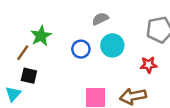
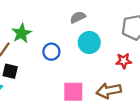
blue circle: (81, 49) -> (51, 52), moved

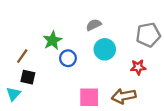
green star: (22, 33) -> (52, 40), moved

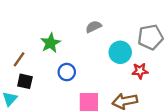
cyan circle: (105, 49) -> (120, 52), moved
blue circle: (68, 58) -> (67, 72), moved

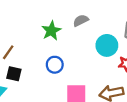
green star: (50, 43) -> (51, 31), moved

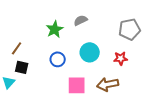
cyan circle: (107, 45) -> (90, 52), moved

